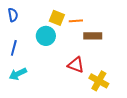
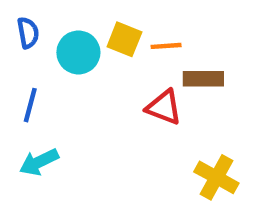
cyan circle: (46, 36) -> (78, 52), moved
red triangle: (76, 65) -> (164, 107), moved

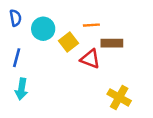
yellow square: (124, 39) -> (68, 42), moved, turned 30
cyan arrow: (39, 162) -> (21, 89), turned -55

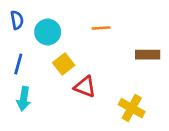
yellow square: (68, 42) -> (64, 64), moved
brown rectangle: (112, 43) -> (148, 55), moved
red triangle: (90, 59) -> (85, 87), moved

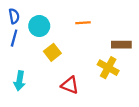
blue line: (18, 64) -> (14, 38), moved
red triangle: (85, 87) -> (70, 85), moved
yellow cross: (132, 108) -> (108, 68), moved

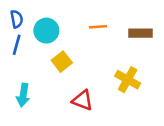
brown rectangle: (121, 45) -> (140, 33), moved

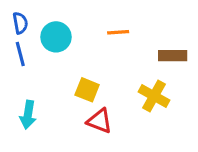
brown rectangle: (140, 33) -> (173, 56), moved
blue line: (17, 45) -> (20, 54), turned -30
yellow square: (62, 62) -> (87, 90), moved, turned -30

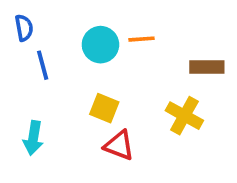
cyan circle: (56, 37) -> (100, 45), moved
blue line: (20, 54) -> (43, 65), moved

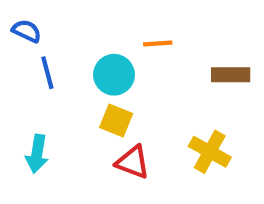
blue semicircle: (24, 28) -> (27, 31), turned -55
cyan circle: (100, 45) -> (114, 75), moved
yellow cross: (184, 116) -> (210, 152), moved

